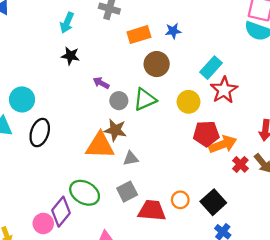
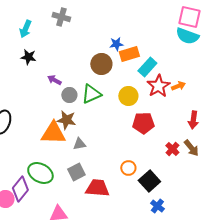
blue star: (173, 31) -> (116, 44), moved
orange rectangle: (139, 35) -> (129, 54), moved
orange arrow: (223, 144) -> (178, 86), moved, size x0.6
orange circle: (180, 200) -> (128, 168), moved

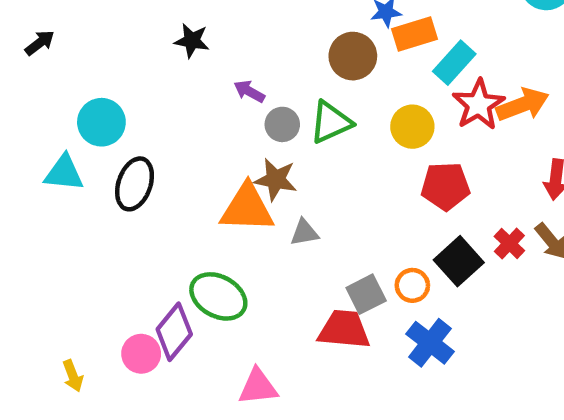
orange arrow: (178, 86) -> (523, 105), size x1.6
gray square: (76, 172) -> (366, 294), moved
black square: (149, 181) -> (459, 261), moved
blue cross: (157, 206) -> (430, 343), moved, size x1.5

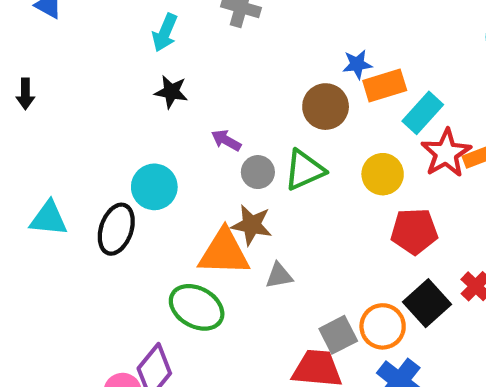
black arrow: (40, 43) -> (25, 94), turned 128
cyan circle: (101, 122) -> (154, 187), moved
orange circle: (412, 285) -> (383, 326), size x1.4
green ellipse: (218, 296) -> (197, 307), moved

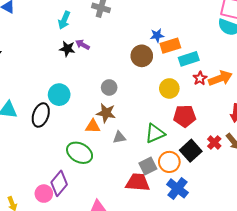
cyan rectangle: (423, 113) -> (189, 59), turned 30
purple arrow: (226, 140) -> (83, 45), moved
red star: (446, 153) -> (200, 78), size x0.6
green triangle: (304, 170) -> (155, 133), moved
orange triangle: (224, 252) -> (93, 126), size x0.6

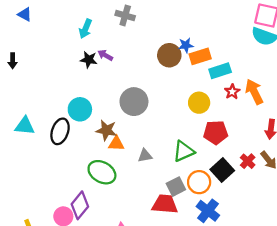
brown circle: (142, 56) -> (169, 55), moved
orange arrow: (220, 78) -> (254, 92), turned -95
gray circle: (109, 87) -> (134, 102), size x1.6
brown star: (106, 113) -> (106, 130), moved

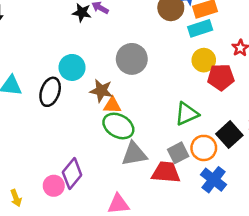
cyan rectangle: (220, 71) -> (200, 28), moved
red pentagon: (216, 132) -> (221, 77), moved
gray triangle: (145, 156) -> (134, 154), moved, size x1.6
green ellipse: (102, 172) -> (118, 126), moved

